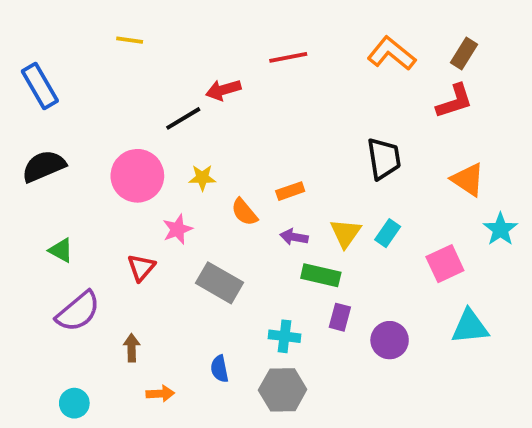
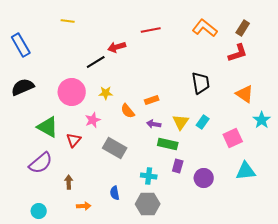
green triangle: (61, 250) -> (48, 127), moved, size x1.6

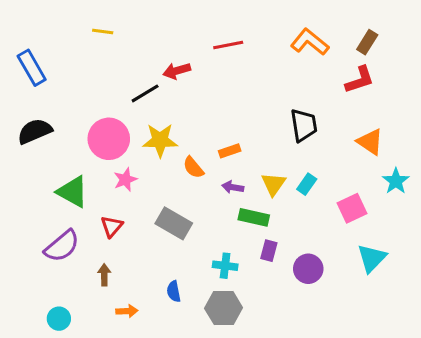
yellow star: (106, 93) -> (160, 140), size x1.6
pink star: (93, 120) -> (125, 180), moved
red triangle: (74, 140) -> (112, 226), moved
cyan triangle: (246, 171) -> (372, 258), turned -40

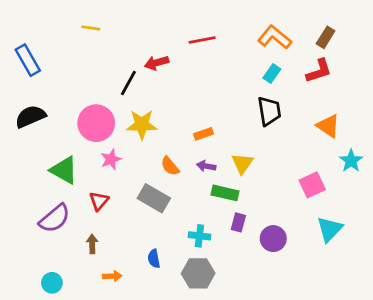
black line: (145, 93) -> (128, 83), turned -30
orange semicircle: (193, 167) -> (170, 166), moved
cyan rectangle: (307, 184) -> (272, 74), moved

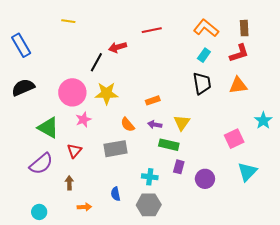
brown rectangle: (326, 37) -> (244, 28), turned -35
orange triangle: (328, 126) -> (238, 85), moved, turned -42
gray rectangle: (154, 198) -> (116, 149), turned -40

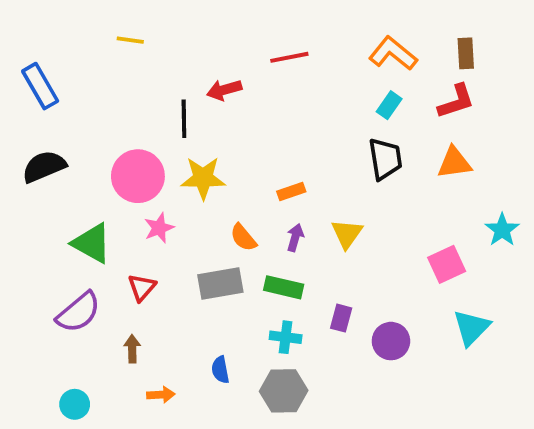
black line: (96, 62) -> (184, 119), turned -30
purple arrow: (155, 125) -> (295, 238), turned 96
green rectangle: (169, 145) -> (284, 287), moved

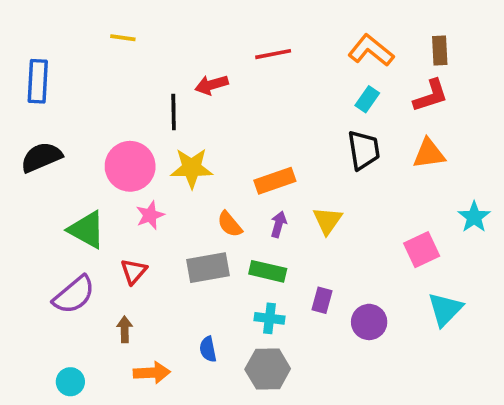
blue rectangle: (40, 86) -> (38, 81), turned 33
orange rectangle: (291, 191) -> (275, 181), size x1.5
orange arrow: (161, 395) -> (152, 373), size x1.4

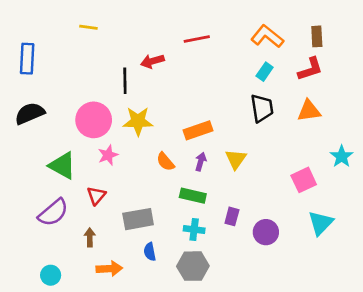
gray rectangle: (208, 268) -> (138, 219), moved

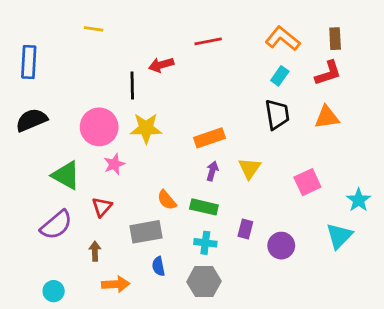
cyan star: (342, 156) -> (359, 200), moved
orange semicircle: (165, 162) -> (167, 200), moved
pink square: (304, 180) -> (307, 182), moved

